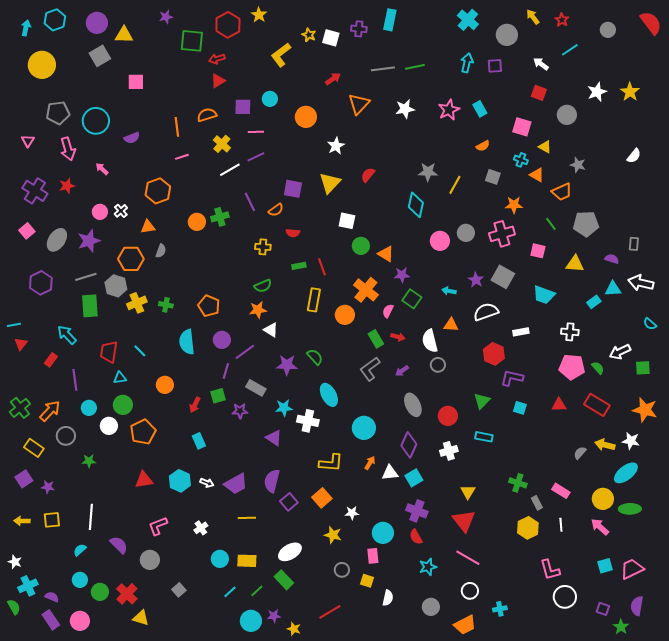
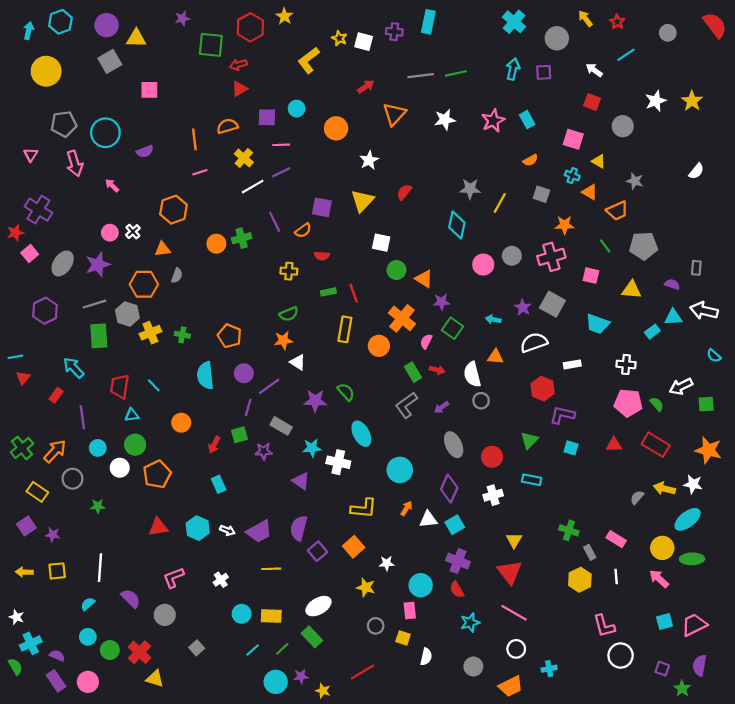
red star: (67, 186) -> (15, 233), moved

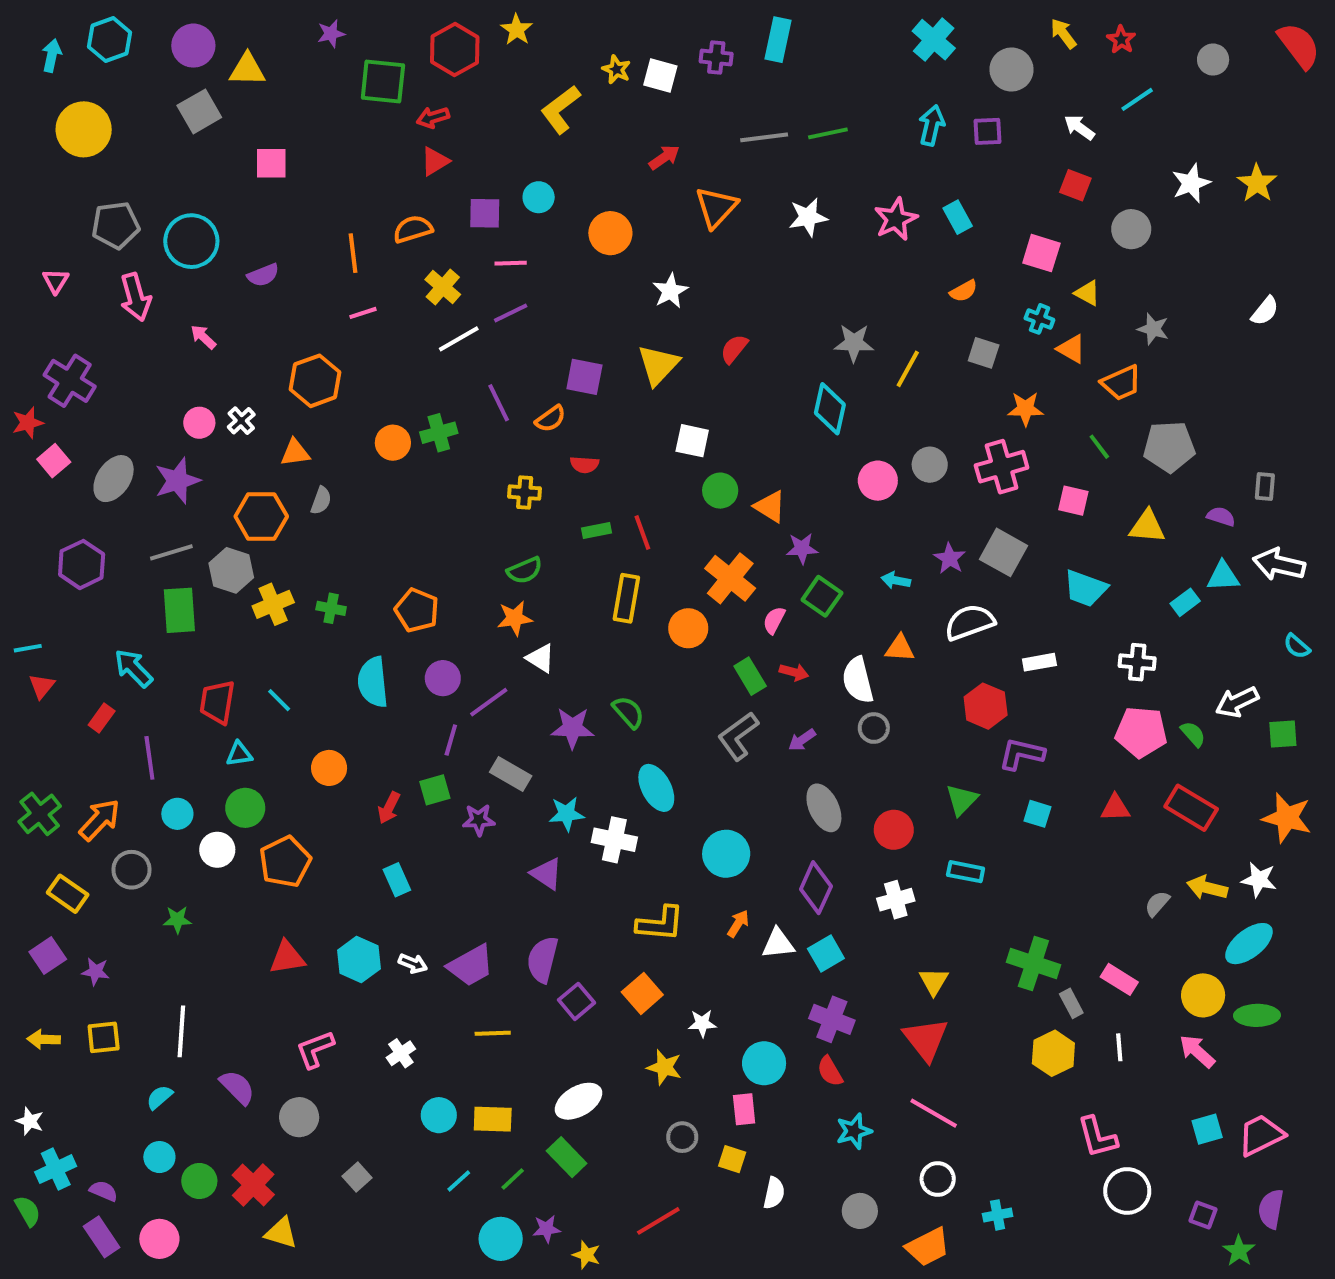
green cross: (569, 530) -> (1033, 963), size x1.4

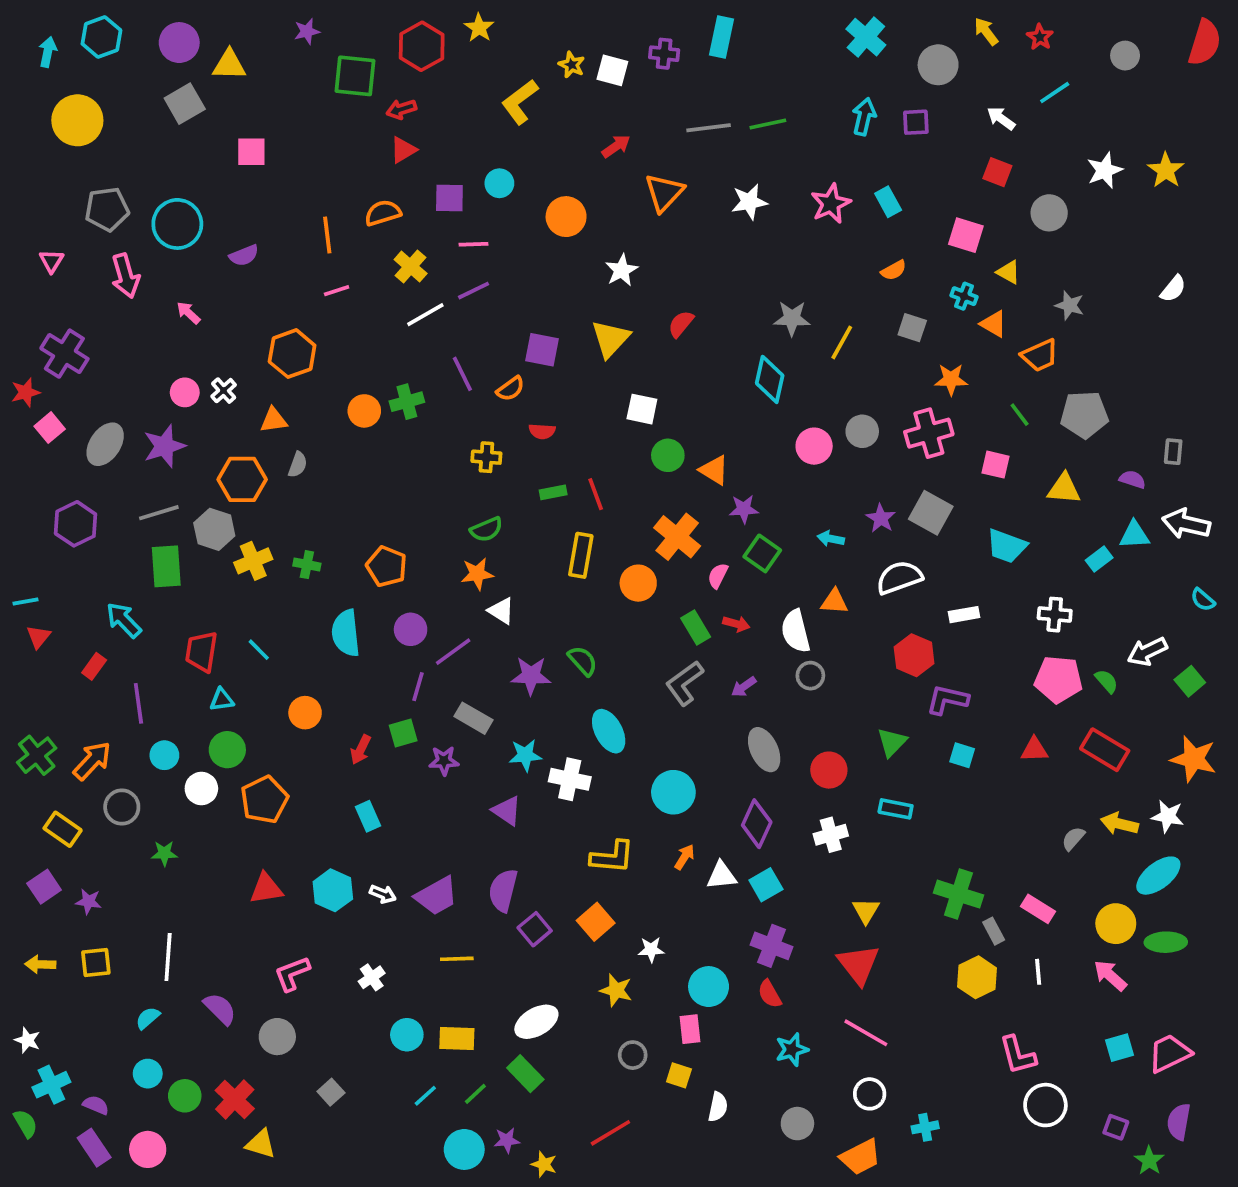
red semicircle: (1299, 46) -> (1205, 43), turned 54
green square: (1283, 734) -> (1190, 681), turned -36

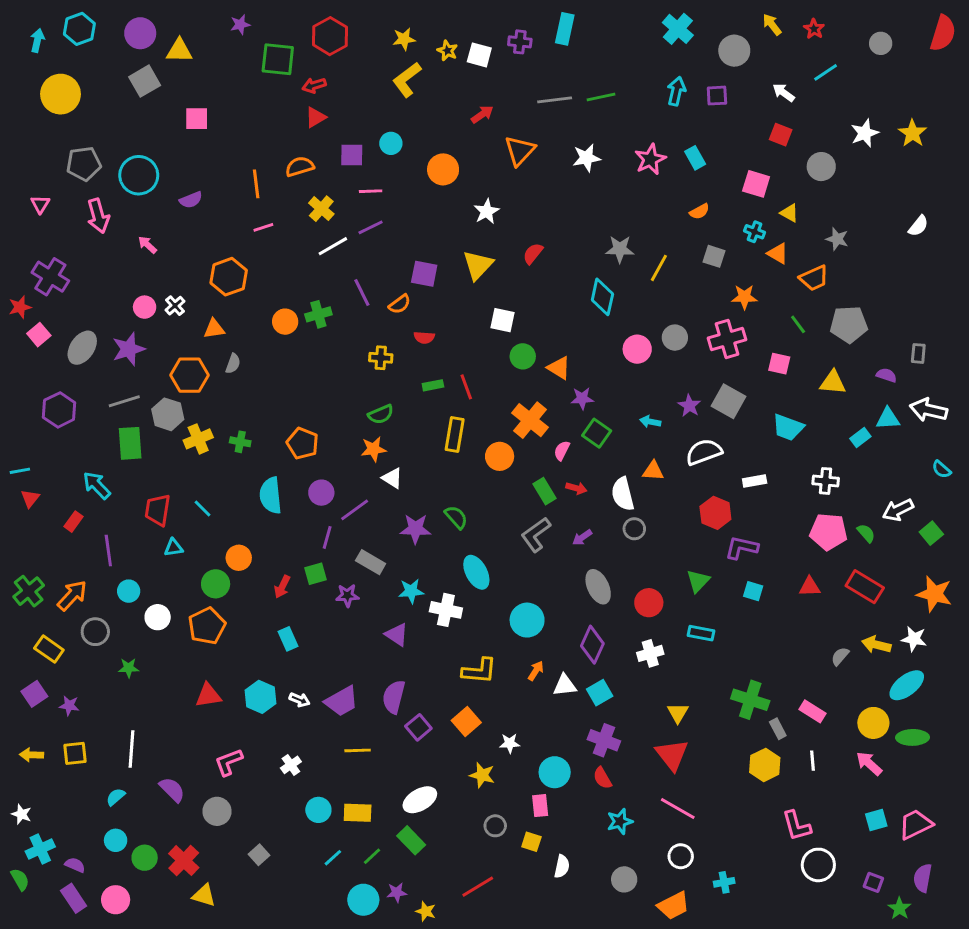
yellow star: (479, 28) -> (404, 39), moved, turned 30
green circle: (227, 750) -> (216, 584), moved

